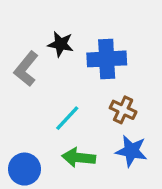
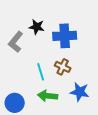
brown cross: (123, 110) -> (63, 67), moved
cyan line: (67, 118) -> (41, 72), turned -60

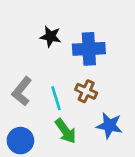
gray L-shape: (16, 42) -> (22, 91), moved
green arrow: (48, 96) -> (66, 131), turned -132

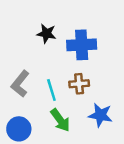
brown cross: (86, 91) -> (79, 84), turned -30

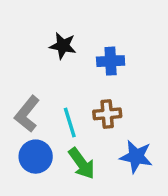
blue cross: (82, 45) -> (111, 61), size x0.7
blue circle: (19, 129) -> (36, 157), moved

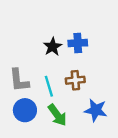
black star: (63, 46) -> (53, 47), moved, turned 30
gray L-shape: (27, 114) -> (19, 80), turned -45

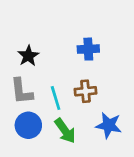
black star: (53, 47) -> (28, 56), moved

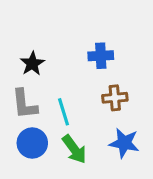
brown cross: (86, 91) -> (115, 98), moved

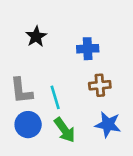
black star: (32, 64) -> (36, 36), moved

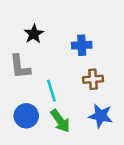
gray L-shape: (21, 91) -> (20, 67), moved

